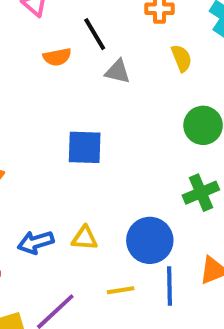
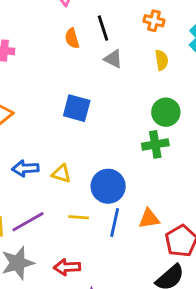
orange semicircle: (57, 57) -> (72, 38), turned 72
green cross: (201, 193) -> (155, 144), moved

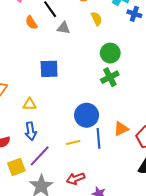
blue arrow: (25, 168) -> (31, 131), moved, turned -78
yellow triangle: (61, 174) -> (30, 104), moved

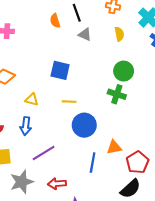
green cross: (110, 77) -> (117, 94), turned 30
blue line: (99, 138) -> (93, 163), moved
yellow line: (73, 142) -> (69, 102), moved
purple line: (40, 156) -> (44, 153), moved

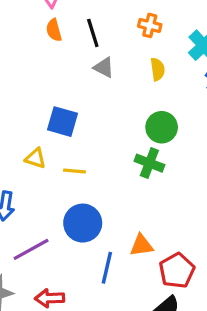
orange semicircle: (55, 21) -> (54, 30), moved
yellow triangle: (32, 100) -> (35, 158), moved
blue circle: (84, 125) -> (83, 223), moved

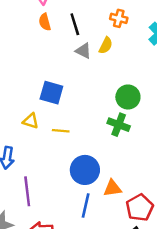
yellow semicircle: (158, 69) -> (106, 45), moved, turned 35
blue circle: (83, 223) -> (85, 170), moved
purple line: (31, 249) -> (27, 191), turned -68

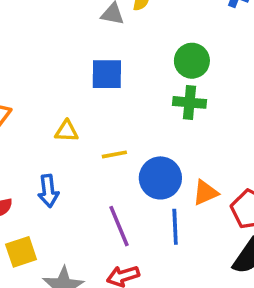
blue square: (51, 93) -> (107, 74), moved
yellow line: (61, 131) -> (114, 154), moved
purple line: (27, 191) -> (119, 226), moved

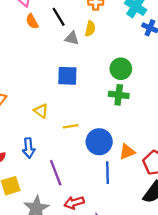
yellow triangle: (67, 131) -> (41, 111), turned 32
purple line: (119, 226) -> (56, 173), moved

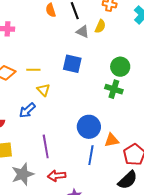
yellow line: (71, 126) -> (33, 70), moved
blue arrow: (29, 148) -> (27, 110), moved, turned 42

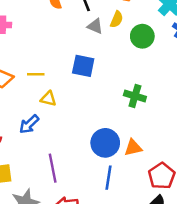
green circle: (120, 67) -> (142, 36), moved
yellow triangle: (43, 90) -> (48, 99), turned -32
orange triangle: (112, 140) -> (133, 148), moved

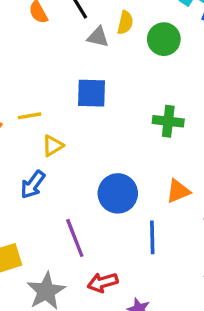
yellow triangle: (48, 99) -> (53, 146), turned -35
blue circle: (105, 143) -> (118, 193), moved

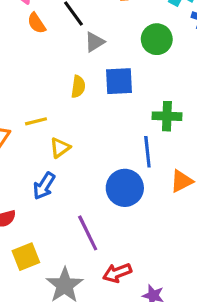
yellow semicircle: (125, 23) -> (78, 87), moved
gray triangle: (98, 37) -> (95, 42), turned -40
blue square: (91, 93) -> (119, 81), moved
blue line: (152, 237) -> (147, 152), moved

